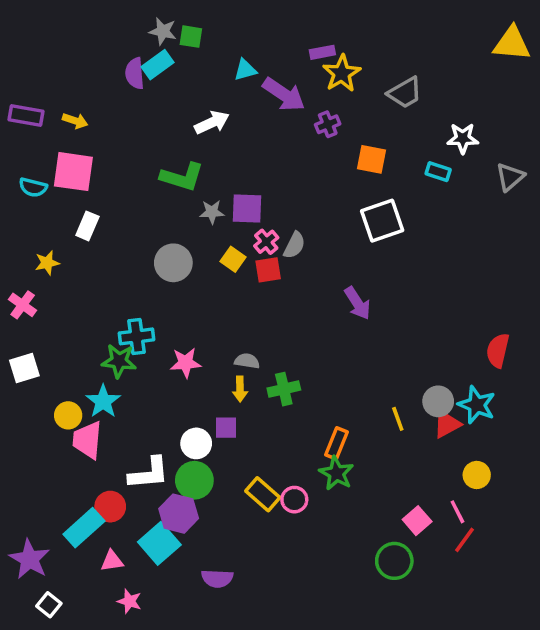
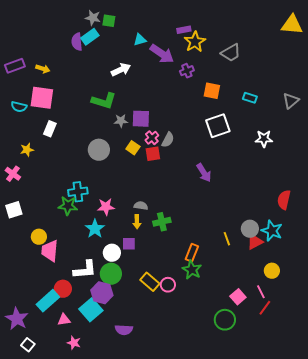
purple rectangle: (26, 115) -> (15, 66), turned -30
white star: (463, 138) -> (264, 139), moved
cyan star: (103, 401) -> (95, 229), moved

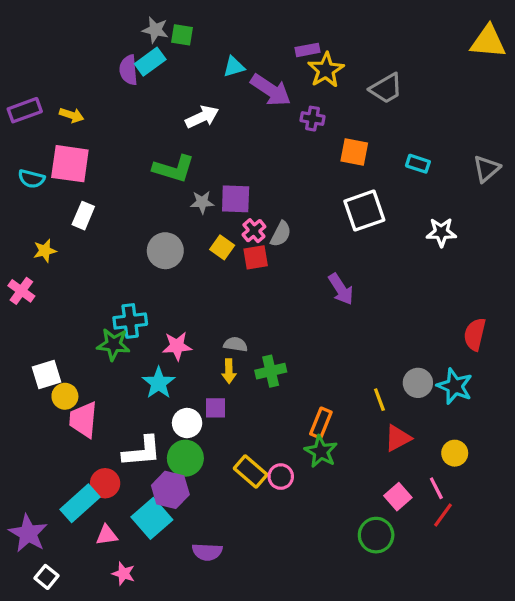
purple cross: (187, 71) -> (313, 119), turned 32
white square: (14, 210) -> (47, 374), moved
red triangle: (255, 242) -> (398, 438), moved

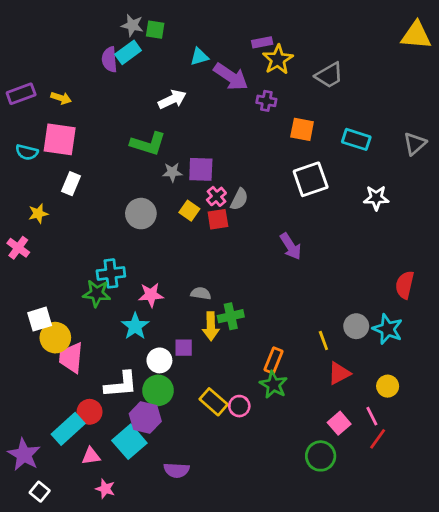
cyan rectangle: (418, 164) -> (356, 139), size x1.4
yellow arrow: (229, 371) -> (211, 326), moved, size x1.4
yellow circle: (65, 396) -> (55, 338), size x1.4

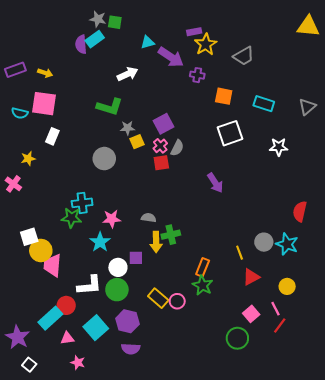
purple square: (201, 169) -> (163, 124), moved, turned -30
yellow square: (189, 211) -> (137, 142), moved, turned 32
purple hexagon: (145, 417) -> (127, 321), moved

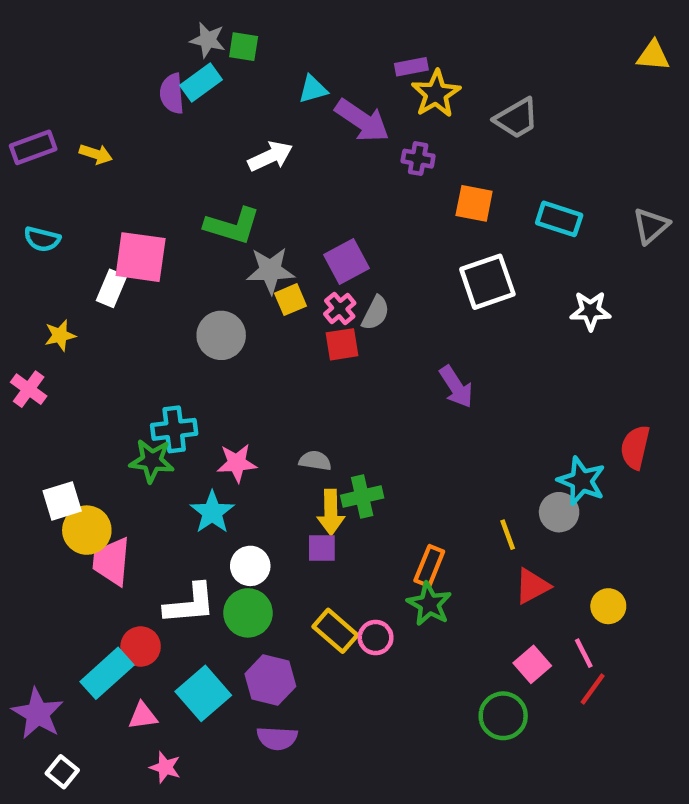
yellow triangle: (308, 26) -> (653, 56), size x0.7
pink square: (44, 104) -> (141, 257), moved
gray star: (127, 128) -> (270, 270), size x1.5
cyan star: (287, 244) -> (581, 481), moved
purple square: (136, 258) -> (322, 548), moved

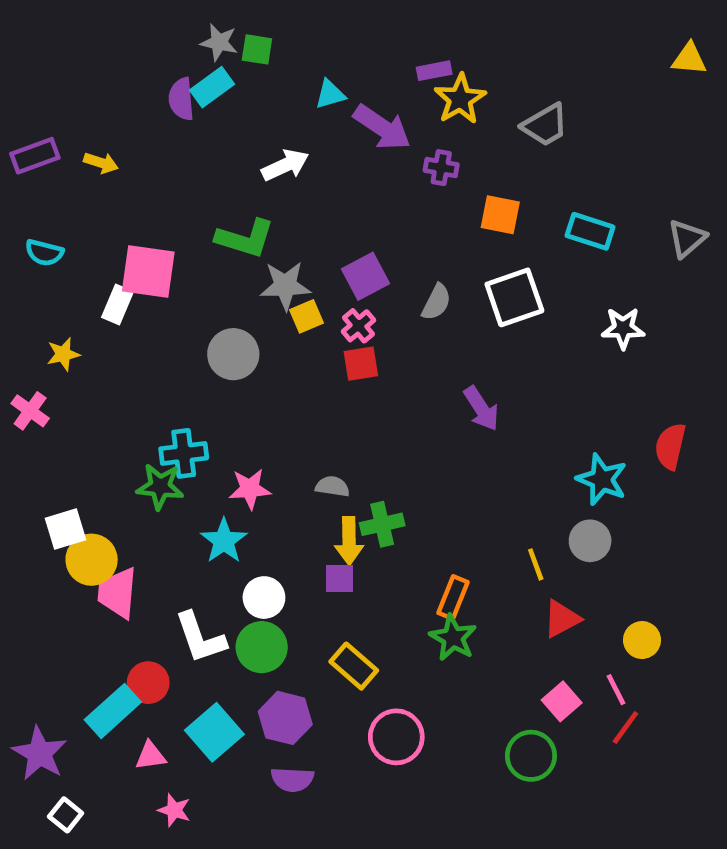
gray semicircle: (376, 313) -> (436, 302), moved
red semicircle: (635, 447) -> (670, 446), moved
cyan star: (581, 481) -> (602, 479), moved
white L-shape: (190, 604) -> (200, 638), turned 76
pink circle: (376, 638) -> (396, 737), moved, size x1.5

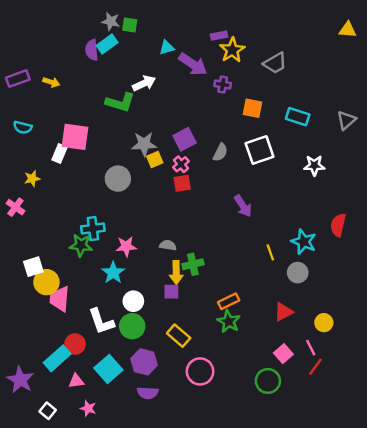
green L-shape: (245, 238) -> (120, 102), moved
yellow line: (536, 564) -> (270, 252), moved
orange rectangle: (453, 598) -> (229, 301), turned 42
white square: (66, 815) -> (48, 411), moved

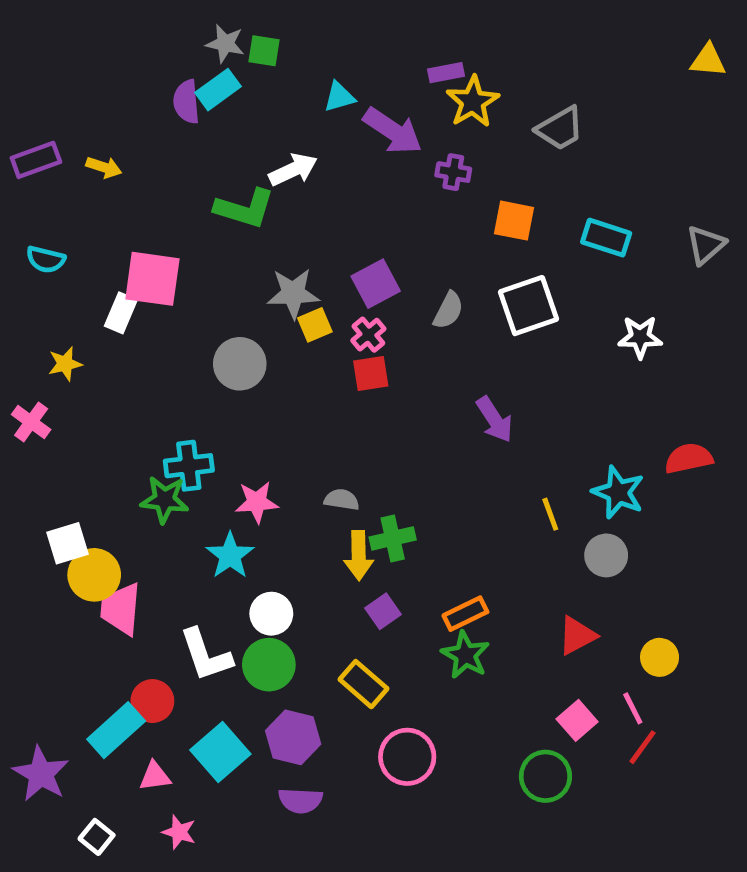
red semicircle: (338, 225) -> (689, 458), turned 65
purple square: (171, 292) -> (383, 611), moved, turned -35

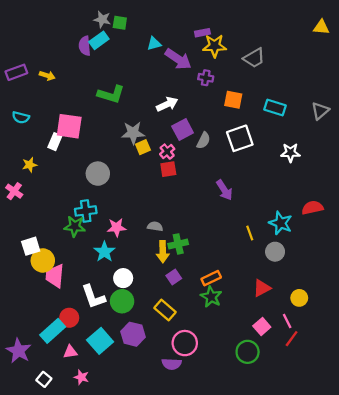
yellow star: (473, 102) -> (214, 46), turned 30
white arrow: (293, 170) -> (167, 104), moved
purple square: (376, 284) -> (183, 130), moved
gray circle: (240, 364) -> (98, 174), moved
purple semicircle: (300, 801) -> (172, 364), moved

